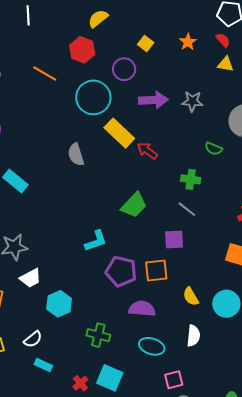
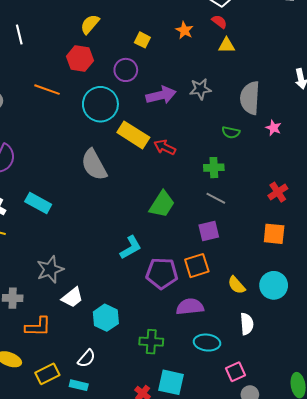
gray semicircle: (76, 155) -> (94, 165), size x1.4
cyan rectangle: (43, 365) -> (79, 385), moved

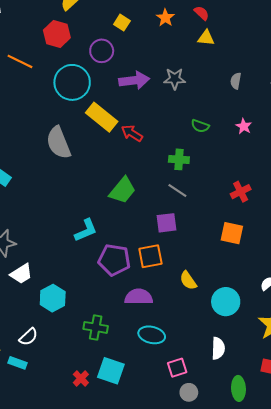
gray semicircle: (250, 98) -> (236, 81), moved, size x0.5
cyan circle: (274, 285) -> (226, 302), moved
white semicircle: (247, 324) -> (218, 348), moved

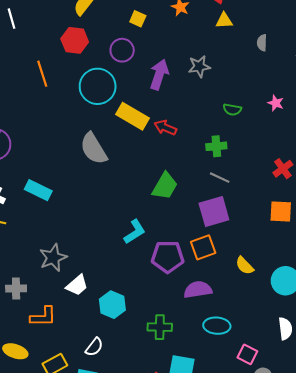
orange line: (20, 61) -> (42, 74), turned 55
purple arrow: (134, 80) -> (159, 74), turned -56
gray semicircle: (236, 81) -> (262, 43), moved
purple square: (166, 223) -> (214, 211), size x1.4
pink square: (177, 368) -> (247, 354), turned -36

